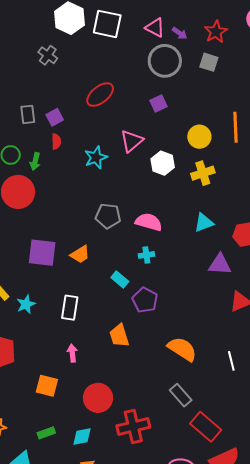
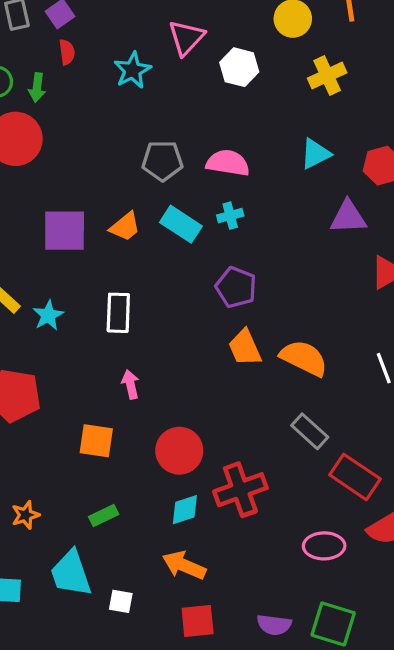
yellow cross: (203, 173) -> (327, 76), moved
cyan rectangle: (120, 279) -> (181, 224), moved, size x1.4
orange trapezoid: (119, 336) -> (245, 348), moved
cyan diamond: (82, 436) -> (185, 510), moved

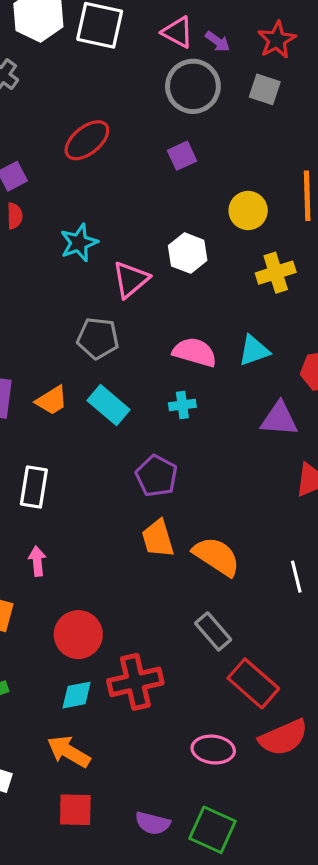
pink triangle: (186, 38) -> (131, 280), moved
pink semicircle: (228, 163) -> (195, 352), moved
cyan cross: (230, 216) -> (182, 405), moved

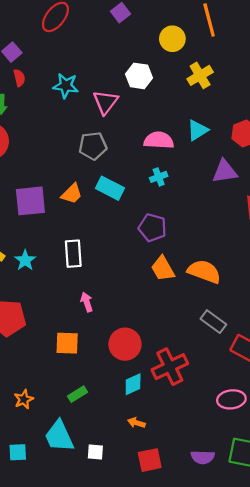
cyan star: (79, 243) -> (66, 86), turned -30
orange arrow: (69, 752) -> (136, 423), size x0.6

